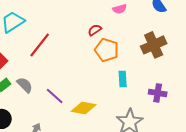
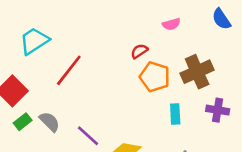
brown cross: (154, 45) -> (197, 72), moved
purple cross: (158, 93) -> (218, 110), moved

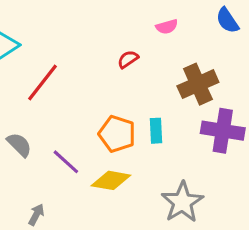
orange pentagon: (155, 77) -> (117, 134), moved
purple cross: (218, 110) -> (223, 131), size x1.5
cyan rectangle: (175, 114) -> (156, 131), moved

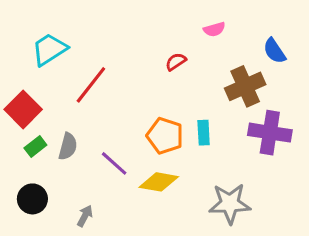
blue semicircle: (227, 20) -> (274, 51), moved
gray semicircle: (19, 145) -> (68, 146), turned 60
gray star: (182, 202) -> (230, 204), turned 30

